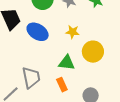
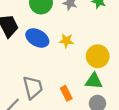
yellow star: (73, 32) -> (66, 41), moved
green triangle: (67, 63) -> (94, 81), moved

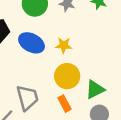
yellow circle: (98, 56) -> (67, 76), moved
green triangle: (94, 81) -> (95, 89), turned -30

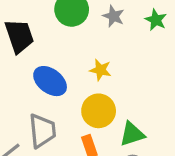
blue ellipse: (31, 43) -> (50, 81), moved

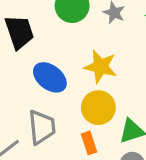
yellow star: (100, 70) -> (101, 67), size x1.5

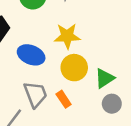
orange rectangle: (89, 143) -> (64, 99), moved

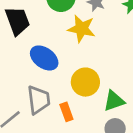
yellow star: (67, 36) -> (82, 29), moved

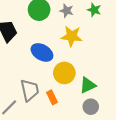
yellow star: (82, 29) -> (72, 36), moved
blue ellipse: (44, 58) -> (42, 52), moved

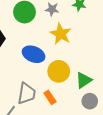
yellow star: (72, 36) -> (61, 34), turned 30
gray trapezoid: (30, 90) -> (27, 93), turned 30

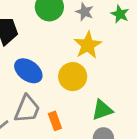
blue ellipse: (34, 54) -> (28, 71), moved
yellow circle: (59, 71) -> (73, 77), moved

